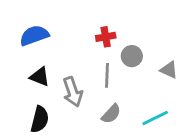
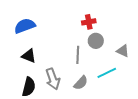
red cross: (106, 37) -> (89, 22), moved
gray arrow: (73, 92) -> (53, 79), moved
cyan line: (155, 118) -> (107, 73), moved

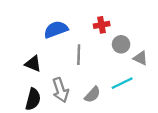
blue semicircle: (25, 26) -> (56, 29), moved
gray circle: (96, 41) -> (121, 44), moved
gray line: (78, 55) -> (79, 55), moved

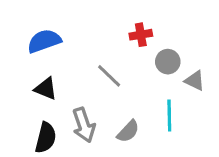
blue semicircle: (56, 29) -> (44, 41), moved
gray line: (79, 55) -> (109, 76), turned -48
cyan line: (122, 83) -> (169, 116), turned -65

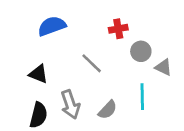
blue semicircle: (44, 41) -> (52, 26), moved

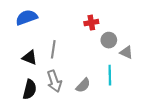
blue semicircle: (52, 26) -> (27, 17), moved
gray line: (92, 63) -> (53, 49), moved, turned 54

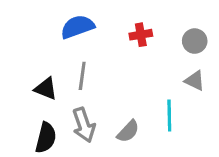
blue semicircle: (27, 17) -> (77, 27), moved
gray circle: (109, 40) -> (195, 41), moved

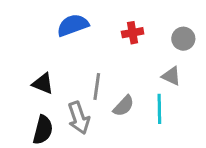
gray line: (82, 76) -> (97, 86), moved
gray triangle: (195, 81) -> (171, 76), moved
gray semicircle: (128, 131) -> (124, 106), moved

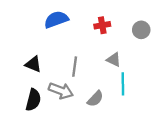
gray triangle: (171, 76) -> (114, 60), moved
gray semicircle: (124, 106) -> (95, 99), moved
gray arrow: (79, 118) -> (61, 91), turned -50

